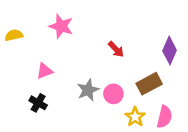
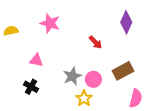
purple diamond: (170, 50) -> (126, 22), moved
pink triangle: (45, 71) -> (36, 60), turned 32
yellow star: (135, 117) -> (84, 98), moved

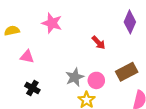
pink triangle: (36, 60) -> (27, 57), moved

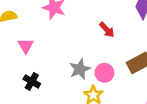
pink triangle: (27, 57) -> (26, 46), turned 48

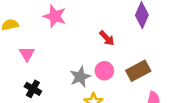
pink circle: (104, 73) -> (104, 71), moved

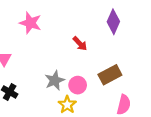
pink circle: (104, 71) -> (78, 85), moved

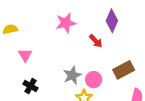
purple diamond: (113, 22) -> (112, 21), moved
pink star: (30, 23) -> (66, 23), moved, turned -30

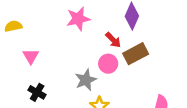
brown rectangle: (124, 70) -> (136, 54), moved
pink circle: (94, 80) -> (108, 64), moved

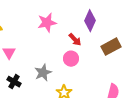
brown rectangle: (136, 54) -> (111, 47), moved
gray star: (86, 80) -> (43, 73), moved

